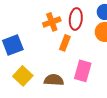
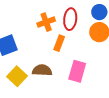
brown semicircle: (54, 80) -> (42, 70), moved

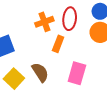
brown semicircle: (42, 70) -> (40, 72), turned 54

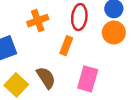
orange cross: (44, 22) -> (38, 21), moved

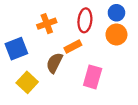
orange rectangle: (66, 46) -> (73, 46), turned 42
brown semicircle: (46, 78) -> (54, 63), moved, turned -120

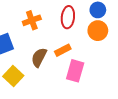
orange rectangle: (73, 46) -> (63, 50), moved

